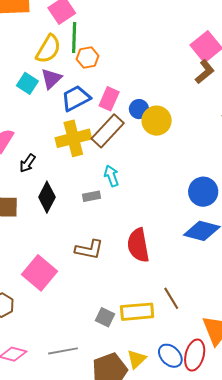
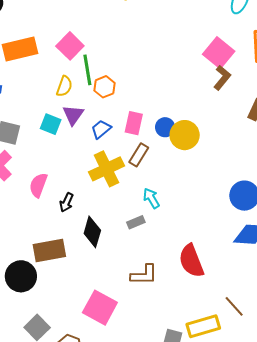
yellow semicircle: (48, 49) -> (64, 86), size x0.7
blue trapezoid: (76, 98) -> (101, 129), size x0.7
brown rectangle: (108, 131) -> (139, 155), size x0.7

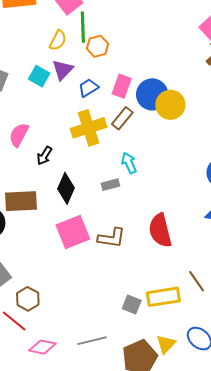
blue circle: (165, 127) -> (152, 94), size x1.6
pink square: (100, 308) -> (73, 232), moved, turned 32

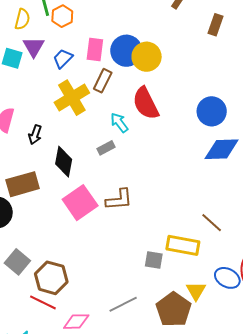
red semicircle: (160, 230) -> (146, 103), moved
yellow rectangle: (163, 297) -> (183, 245), turned 32
brown hexagon: (28, 299) -> (51, 278), size x1.4

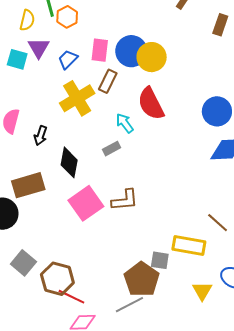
red line: (43, 302) -> (71, 297), moved
brown pentagon: (174, 310) -> (142, 279), moved

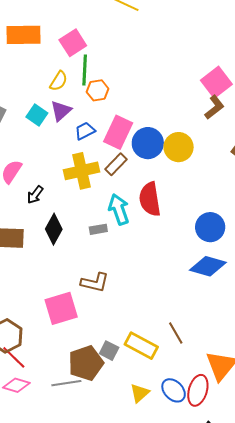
pink rectangle: (100, 50) -> (118, 132), size x1.4
yellow circle: (152, 57) -> (179, 147), moved
cyan arrow: (125, 123) -> (119, 209), size x1.4
pink square: (86, 203) -> (61, 308), moved

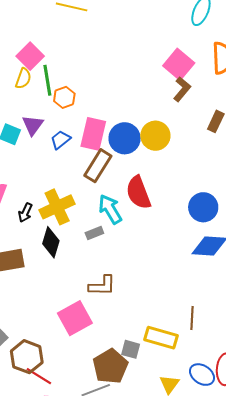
yellow semicircle: (59, 81) -> (23, 79), moved
brown rectangle: (116, 164) -> (98, 166), size x1.4
yellow cross: (81, 171) -> (57, 207), moved
brown line: (176, 333) -> (192, 318), turned 45

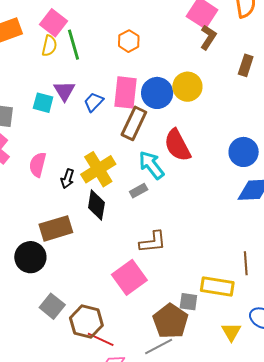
orange hexagon: (64, 97) -> (129, 41), moved

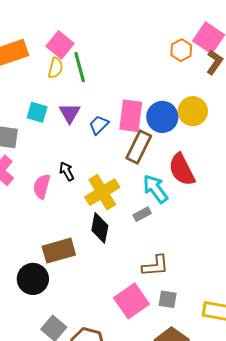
orange hexagon: (129, 41) -> (181, 50), moved
cyan square: (43, 103) -> (37, 112), moved
black arrow: (67, 179) -> (67, 171), moved, turned 132
gray square: (188, 302) -> (168, 299), moved

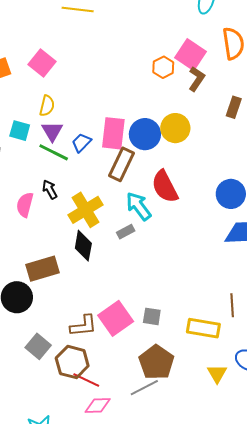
green line: (80, 67) -> (54, 152), moved, turned -48
yellow semicircle: (55, 68) -> (47, 106), moved
brown L-shape: (155, 266) -> (83, 326), moved

